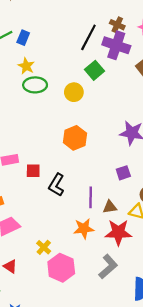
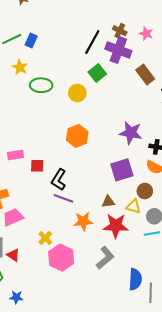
yellow star: (26, 66) -> (20, 67), moved
purple square: (123, 173) -> (122, 170), size x1.6
purple line: (91, 197) -> (63, 198), moved, turned -72

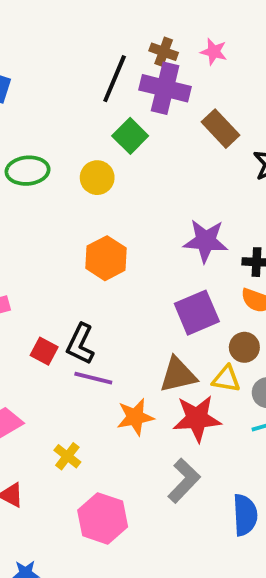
red square: (37, 166) -> (44, 351), moved, turned 32
brown triangle: (108, 202) -> (178, 375), size x1.5
pink hexagon: (61, 258) -> (103, 518), moved

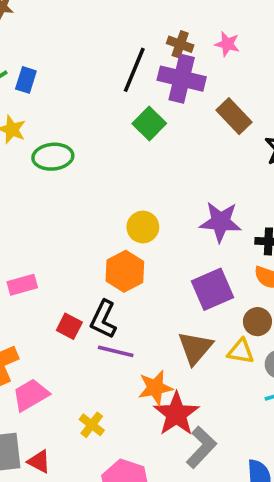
yellow circle: (97, 178) -> (143, 227), moved
orange hexagon: (106, 258) -> (125, 271), moved
brown triangle: (178, 375) -> (195, 348), turned -36
red star: (197, 418) -> (176, 414), moved, turned -30

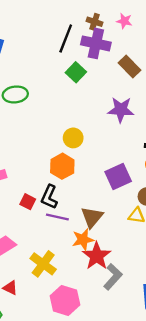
purple star: (221, 222) -> (121, 110), moved
brown triangle: (195, 348) -> (92, 217), moved
yellow cross: (92, 425) -> (43, 264), size x1.6

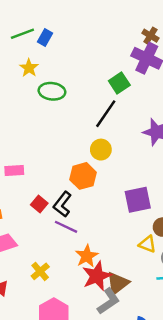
black line: (66, 38) -> (106, 114), moved
brown triangle: (92, 217) -> (118, 283), moved
orange star: (83, 240) -> (87, 256), turned -30
yellow cross: (43, 264) -> (40, 271), size x0.7

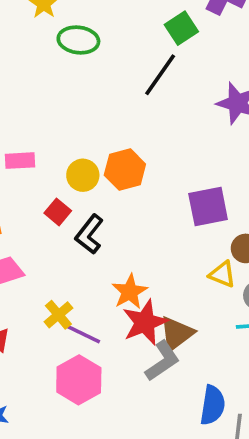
yellow circle: (101, 150) -> (83, 175), moved
black L-shape: (62, 204) -> (89, 234), moved
purple line: (66, 227) -> (83, 334), moved

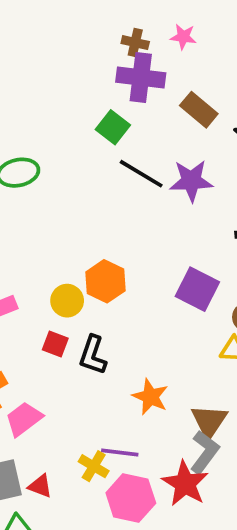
black line: (160, 75) -> (141, 174), moved, turned -75
purple square: (208, 206) -> (197, 289), turned -33
yellow cross: (58, 315) -> (94, 466), moved
red star: (145, 322) -> (185, 484), moved

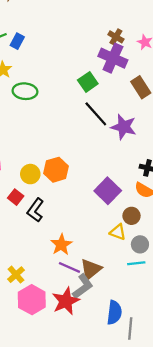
purple line: (120, 453) -> (69, 267), moved

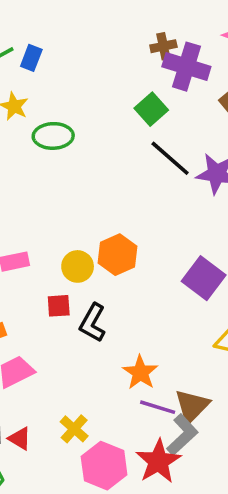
brown cross: (116, 37) -> (163, 46), moved, turned -35
red square: (16, 197) -> (59, 306), turned -35

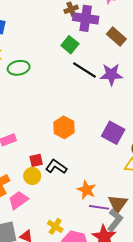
yellow circle: (78, 266) -> (32, 176), moved
black L-shape: (93, 323) -> (56, 167), turned 105

